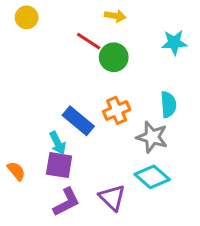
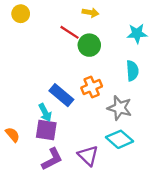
cyan semicircle: (168, 105) -> (132, 71), moved

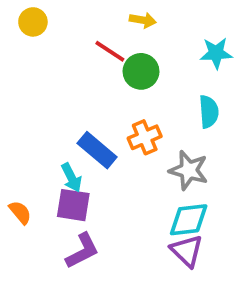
cyan diamond: (120, 139) -> (189, 220), turned -48
purple triangle: (88, 156) -> (187, 251), moved

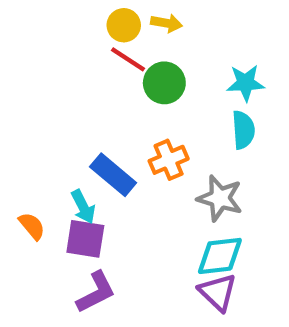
yellow circle: (33, 22) -> (124, 25), moved
cyan star: (216, 53) -> (245, 83), moved
orange semicircle: (20, 212) -> (32, 226), moved

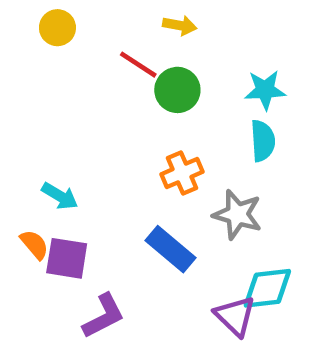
yellow circle: (124, 25) -> (57, 28), moved
blue rectangle: (113, 175) -> (170, 249), moved
cyan arrow: (83, 207) -> (60, 196), moved, turned -32
purple square: (85, 239) -> (67, 258), moved
cyan diamond: (220, 256) -> (267, 288), moved

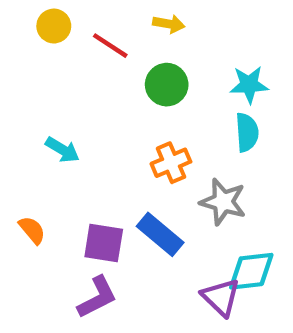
red line: (138, 65) -> (110, 46), moved
cyan arrow: (60, 196) -> (62, 150), moved
purple square: (67, 258) -> (104, 243), moved

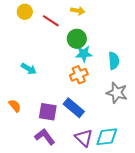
cyan star: (249, 85) -> (84, 54), moved
gray star: (223, 202) -> (117, 93), moved
cyan diamond: (251, 271) -> (107, 137), moved
purple L-shape: (97, 297) -> (45, 137), turned -100
purple triangle: (221, 297) -> (84, 138), moved

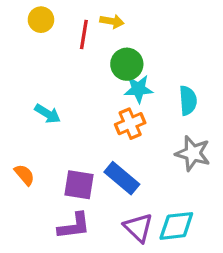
yellow arrow: (78, 11) -> (112, 21), moved
red line: (51, 21) -> (84, 34), turned 66
purple L-shape: (45, 137) -> (74, 226), turned 120

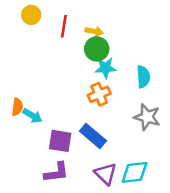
yellow arrow: (112, 21) -> (94, 31), moved
cyan arrow: (48, 114) -> (32, 116), moved
orange semicircle: (24, 175) -> (17, 107), moved, turned 48

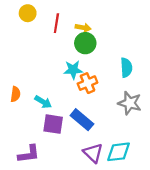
cyan star: (106, 68) -> (73, 70), moved
cyan arrow: (32, 116) -> (43, 102), moved
purple L-shape: (56, 172) -> (29, 154), moved

